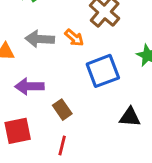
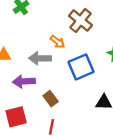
gray arrow: (40, 39) -> (40, 58), moved

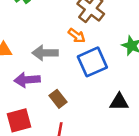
orange arrow: (57, 42) -> (77, 36), moved

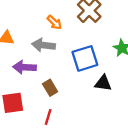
orange arrow: (77, 36) -> (54, 22), moved
black triangle: (119, 102) -> (103, 83), moved

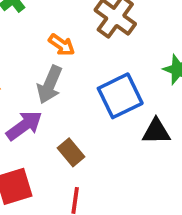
gray arrow: (44, 45) -> (50, 85), turned -65
purple arrow: (24, 67) -> (24, 126), turned 150

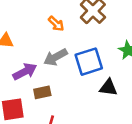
gray arrow: (50, 85) -> (55, 57), moved, turned 30
brown rectangle: (71, 152) -> (42, 92), moved, turned -70

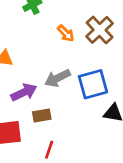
orange arrow: (56, 24) -> (66, 33), moved

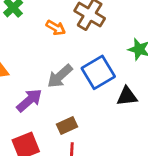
brown rectangle: (42, 115) -> (67, 126), moved

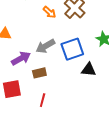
brown rectangle: (67, 126) -> (39, 73), moved

